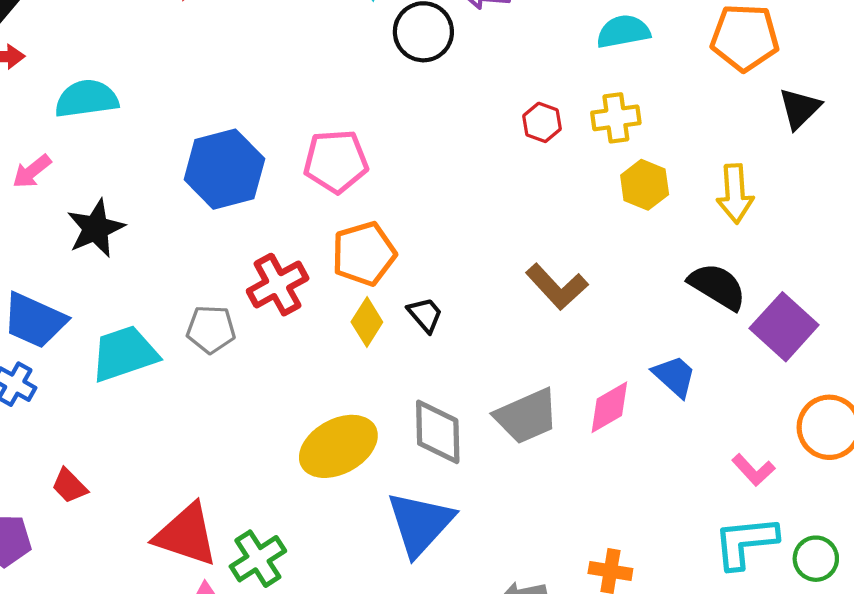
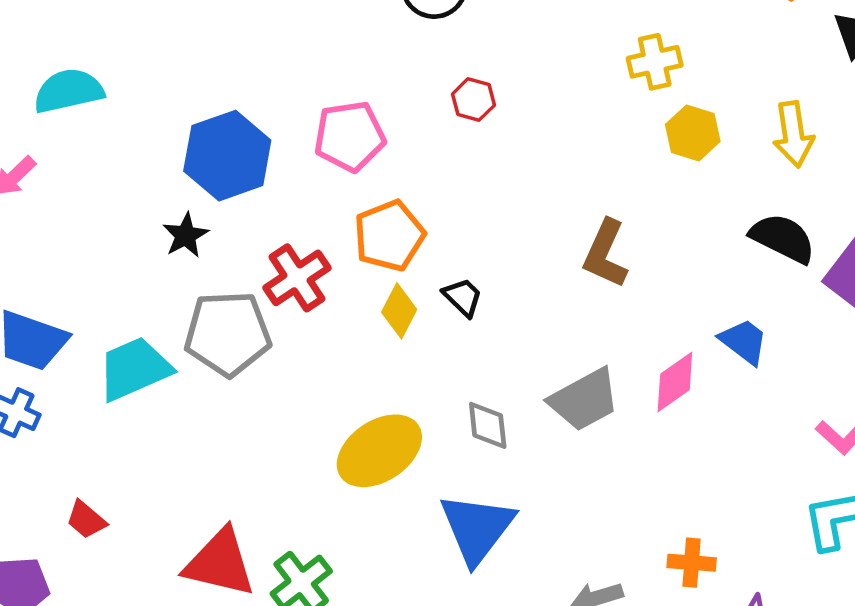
red hexagon: (542, 122) -> (473, 100), moved
black star: (96, 228) -> (186, 235), moved, size x0.7
brown L-shape: (557, 287) -> (605, 254), turned 72
gray pentagon: (211, 329) -> (228, 334), size x1.6
gray diamond: (438, 432) -> (488, 425), size x0.7

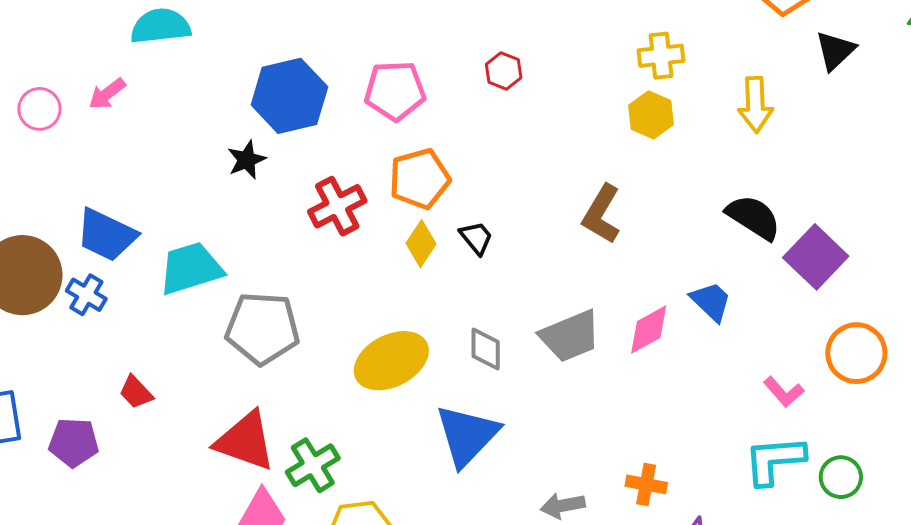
yellow hexagon: (693, 133) -> (651, 115), moved
yellow arrow: (793, 134) -> (755, 105), moved
gray pentagon: (228, 334) -> (262, 328), moved

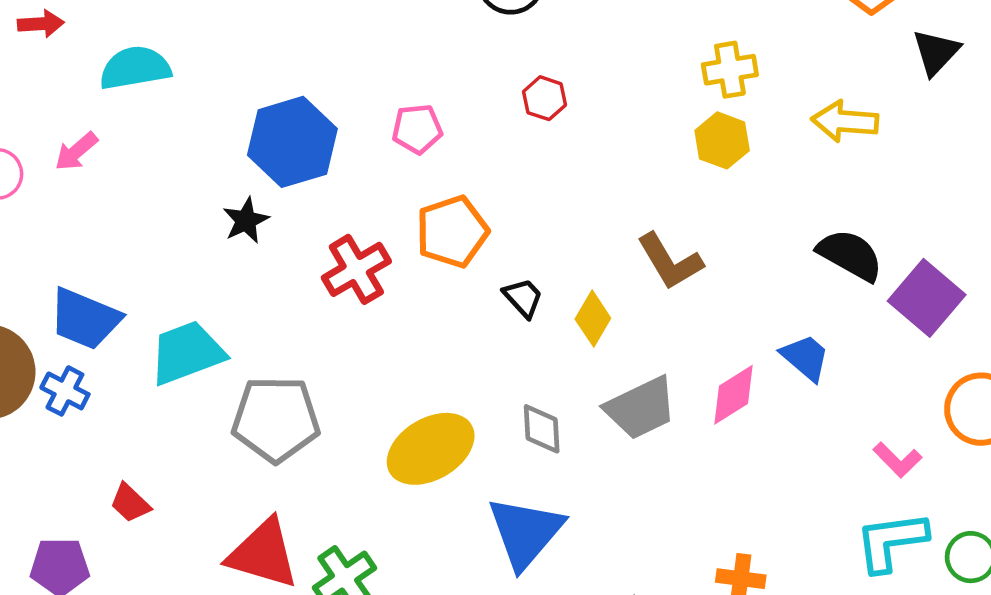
pink pentagon: (395, 91) -> (417, 129), size x0.7
yellow arrow: (755, 105) -> (845, 121), turned 100
brown L-shape: (602, 214) -> (670, 261), turned -58
yellow diamond: (421, 244) -> (593, 319), moved

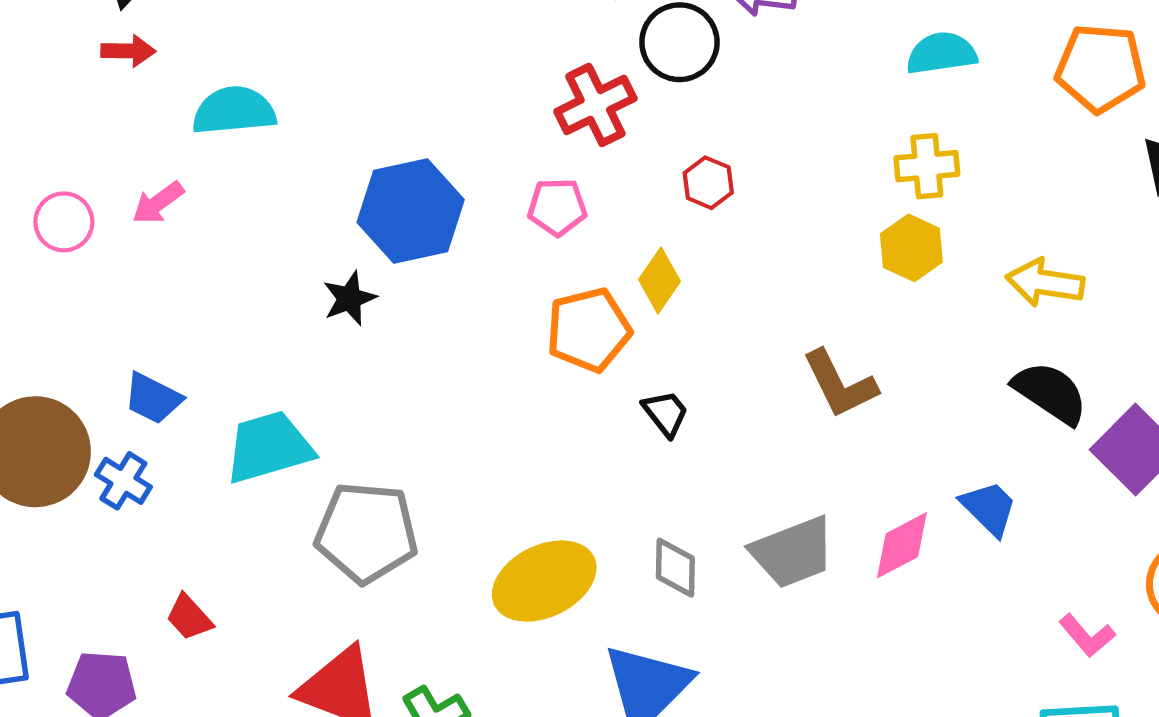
yellow arrow: (845, 121) -> (1045, 283), moved
red cross: (356, 269) -> (595, 105), moved
blue trapezoid: (85, 319) -> (153, 398), size x0.7
yellow diamond: (593, 319) -> (659, 280), moved

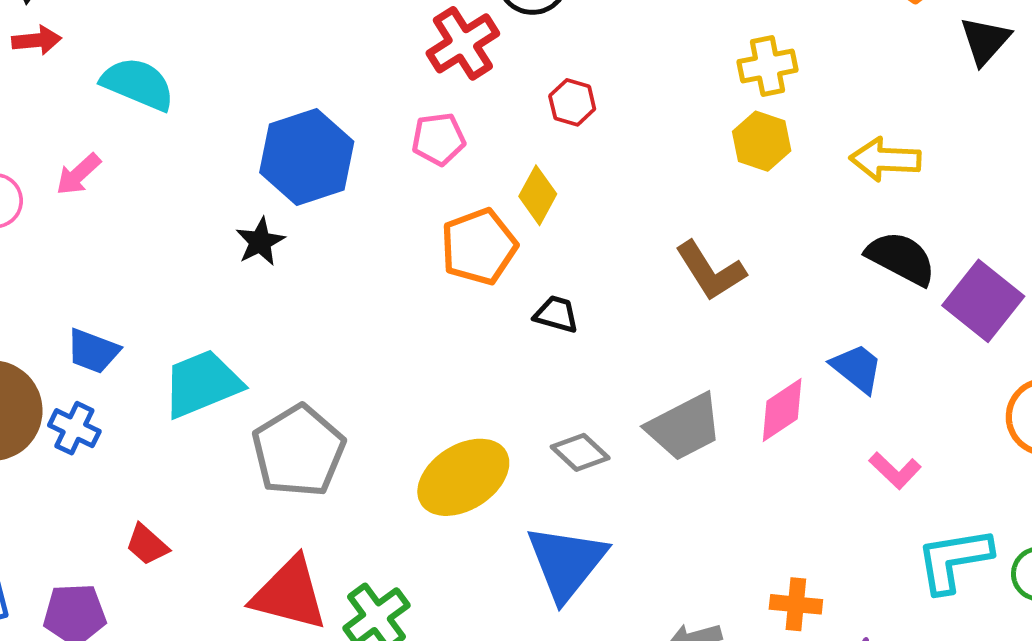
cyan semicircle: (234, 111) -> (138, 84), turned 34
black trapezoid: (666, 413) -> (556, 314), turned -30
gray pentagon: (366, 532) -> (298, 451), turned -30
gray diamond: (675, 568) -> (580, 452), turned -42
pink L-shape: (1087, 636) -> (895, 470), moved

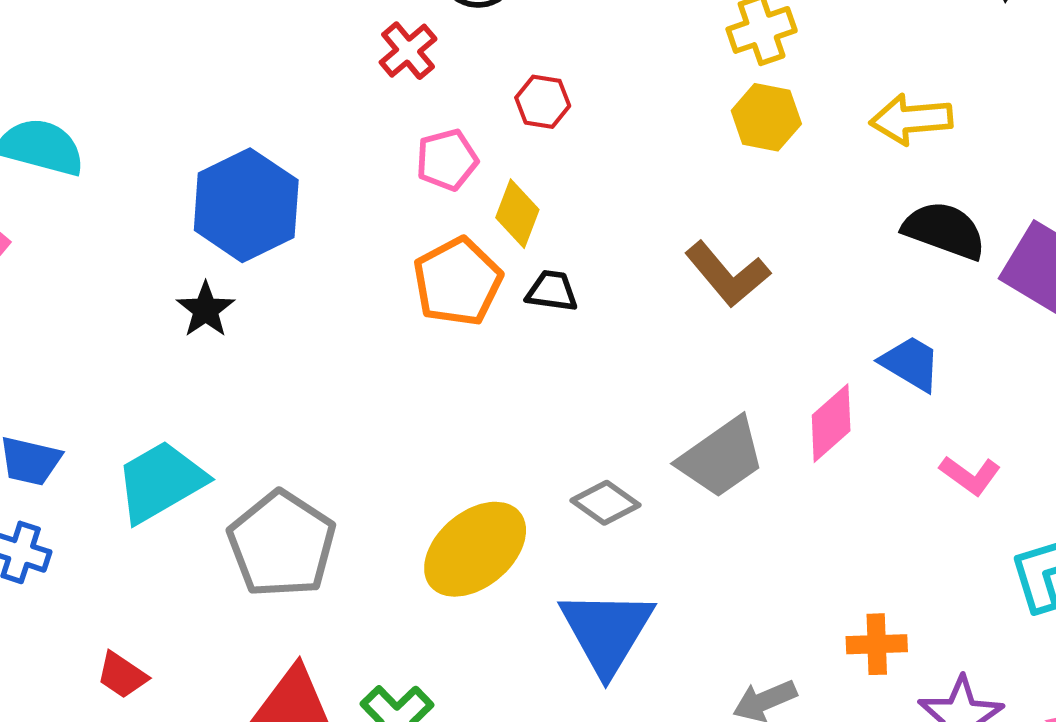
red cross: (463, 43) -> (408, 51), size x0.7
pink pentagon: (438, 139) -> (447, 160), moved
black trapezoid: (556, 314) -> (552, 291), moved

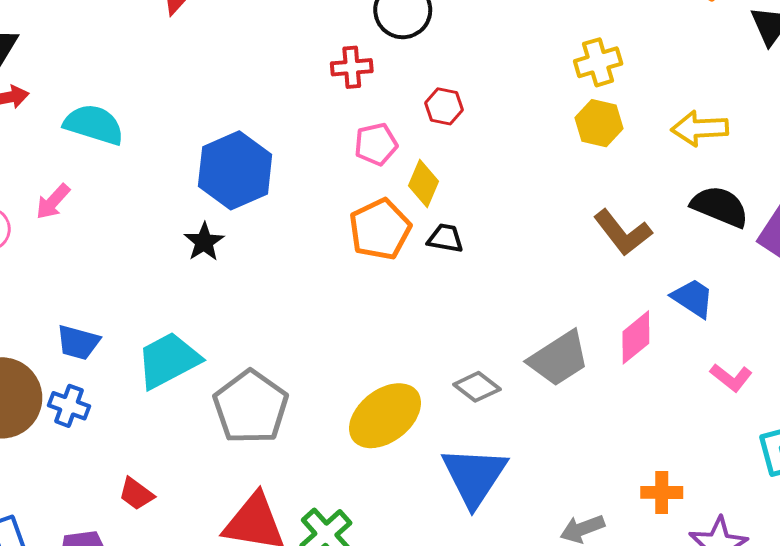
red cross: (408, 51) -> (352, 67), turned 33
brown L-shape: (727, 274) -> (623, 233), moved

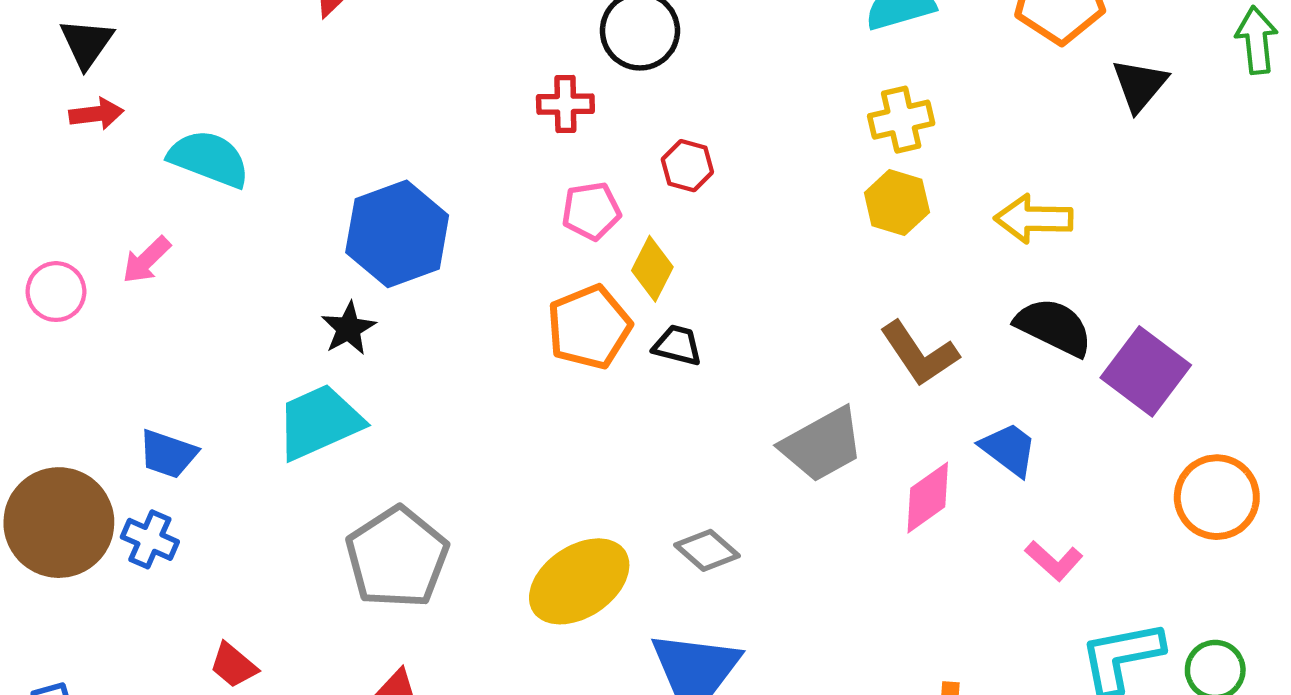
gray trapezoid: (559, 358) -> (822, 445), moved
cyan trapezoid: (168, 360) -> (319, 422), moved

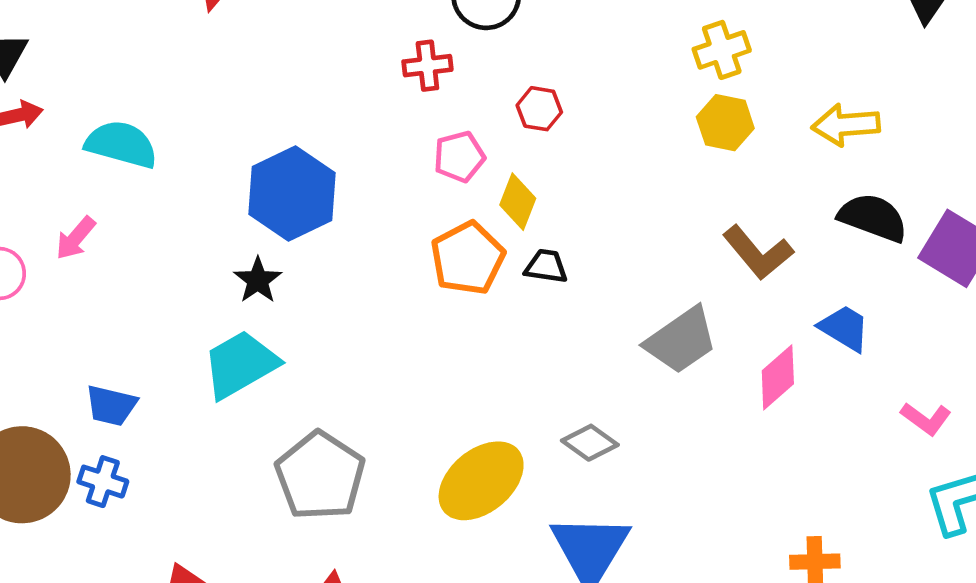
pink L-shape: (1054, 561) -> (926, 419), moved

